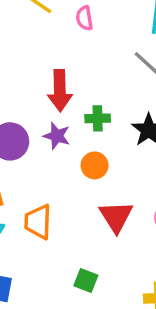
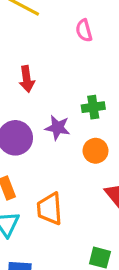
pink semicircle: (84, 18) -> (84, 30), moved
red arrow: (60, 90) -> (27, 79), moved, size x0.7

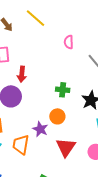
red arrow: (27, 79) -> (22, 74), moved
purple star: (58, 128) -> (40, 129), moved

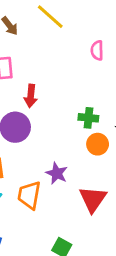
orange circle: (57, 116) -> (98, 144), moved

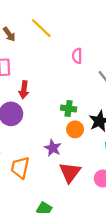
purple star: (57, 173) -> (53, 148), moved

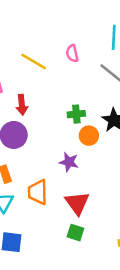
yellow line: (41, 28) -> (34, 61), moved
red triangle: (70, 172) -> (77, 203), moved

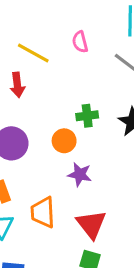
red arrow: (22, 105) -> (17, 85), moved
orange circle: (89, 136) -> (64, 141), moved

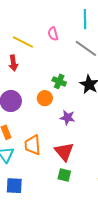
green cross: (87, 116) -> (59, 81), turned 32
purple star: (80, 174) -> (67, 118), moved

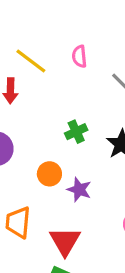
green cross: (59, 81) -> (76, 132), turned 32
orange circle: (45, 98) -> (49, 174), moved

